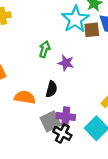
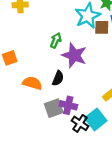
purple star: (66, 63) -> (74, 55), size x1.6
black cross: (62, 133) -> (80, 123), moved

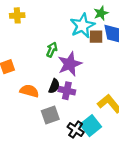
purple star: (74, 55) -> (70, 64), turned 30
purple cross: (68, 105) -> (67, 91), moved

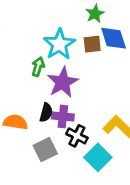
cyan star: (82, 26) -> (59, 44), moved
black cross: (76, 130) -> (77, 136), moved

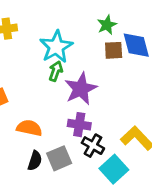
green star: (95, 14) -> (107, 25), moved
cyan star: (59, 44) -> (56, 47), moved
black semicircle: (46, 113) -> (35, 161), moved

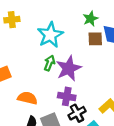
green arrow: (56, 71) -> (49, 63), moved
black cross: (93, 146) -> (77, 113), turned 30

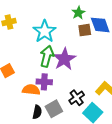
green arrow: (49, 63) -> (47, 56), size x1.5
purple cross: (67, 96) -> (44, 82), moved

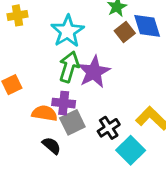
brown square: (85, 30) -> (125, 32), turned -32
gray square: (54, 109) -> (72, 122), moved
black semicircle: (37, 112) -> (52, 146), turned -64

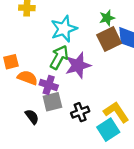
brown square: (125, 32) -> (109, 39), size x1.5
orange semicircle: (44, 113) -> (28, 78), moved
cyan square: (131, 150) -> (108, 130), moved

